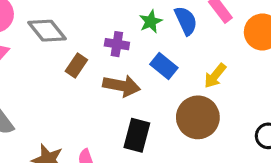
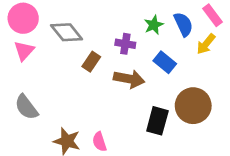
yellow arrow: (215, 76) -> (206, 44), moved
black rectangle: (137, 135) -> (157, 121), moved

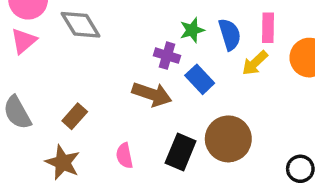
pink rectangle: (212, 15) -> (268, 28), turned 30
purple cross: (125, 44) -> (167, 56), moved
brown rectangle: (91, 62) -> (75, 116), moved
pink semicircle: (99, 142) -> (124, 156), moved

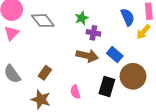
green star: (192, 30) -> (82, 18), moved
blue rectangle: (200, 79) -> (115, 55), moved

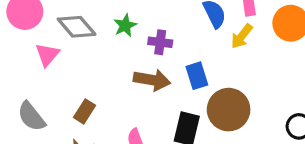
green star: (82, 18) -> (125, 25), moved
pink triangle: (12, 33) -> (47, 55), moved
blue rectangle: (115, 55) -> (197, 76), turned 35

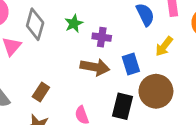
gray diamond: (77, 27) -> (35, 24), turned 56
yellow arrow: (242, 36) -> (164, 46), moved

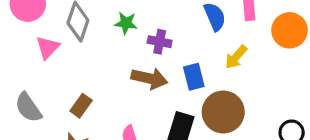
green star: (74, 24) -> (126, 23), turned 30

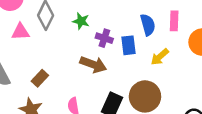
pink triangle: (48, 47) -> (21, 32), turned 36
blue rectangle: (194, 77) -> (129, 45), moved

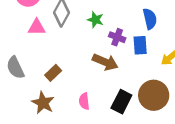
blue semicircle: (148, 25) -> (150, 19), moved

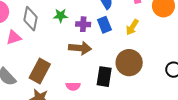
brown rectangle: (53, 73) -> (40, 71), size x1.6
pink semicircle: (84, 101) -> (73, 86), turned -64

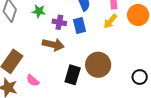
yellow arrow: (132, 27) -> (110, 21), moved
pink semicircle: (73, 86) -> (33, 80), moved, turned 32

